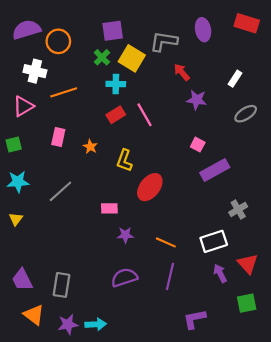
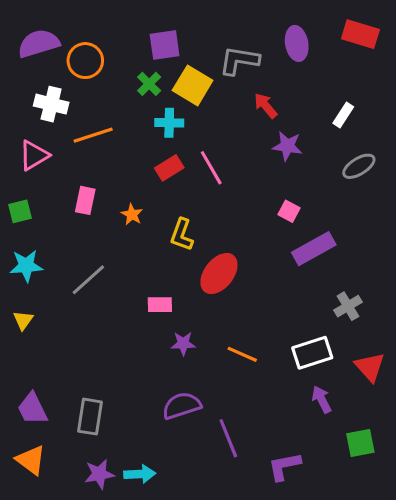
red triangle: (248, 264) -> (370, 367), moved
purple line: (170, 276) -> (228, 438), moved, turned -35
orange triangle: (34, 315) -> (31, 460), moved

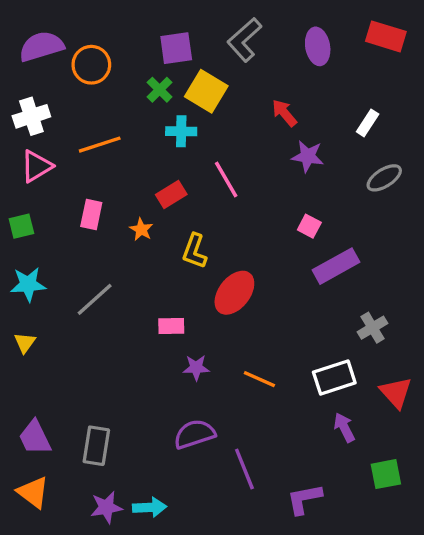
gray L-shape: (239, 61) -> (244, 40), moved, turned -51
white cross: (51, 104) -> (31, 116), moved, turned -32
red rectangle: (169, 168) -> (171, 195), moved

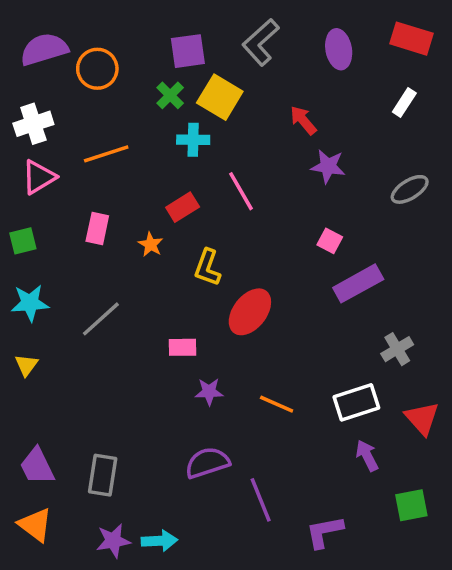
white rectangle: (368, 123) -> (404, 102), moved

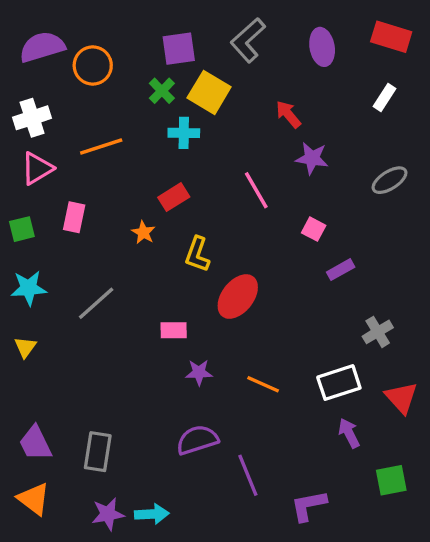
pink line: (241, 191) -> (256, 190), moved
pink rectangle: (97, 228) -> (74, 217), moved
purple rectangle: (358, 283) -> (341, 270), size x0.6

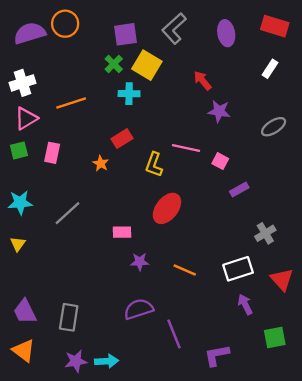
orange circle: (93, 65) -> (65, 24), moved
pink line: (256, 190) -> (186, 148), moved, turned -48
green square: (22, 229) -> (19, 150), moved
yellow L-shape: (197, 254) -> (154, 165), moved

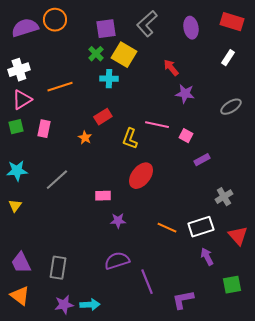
orange line: (185, 270) -> (167, 228), moved

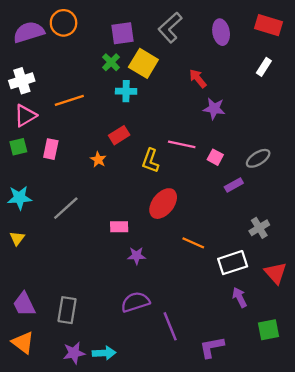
gray ellipse: (231, 107) -> (258, 158), moved
orange line: (167, 228) -> (193, 243), moved

